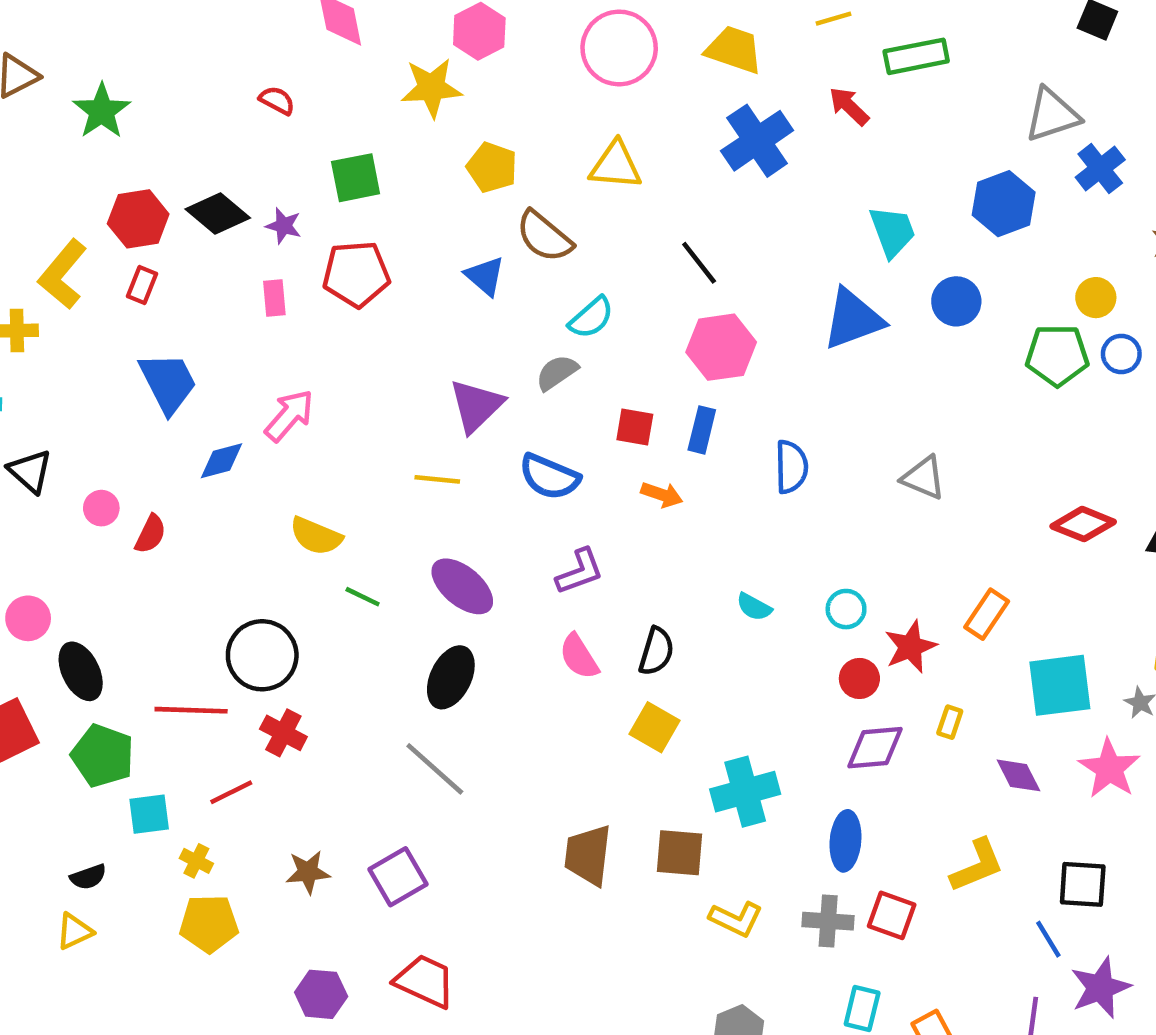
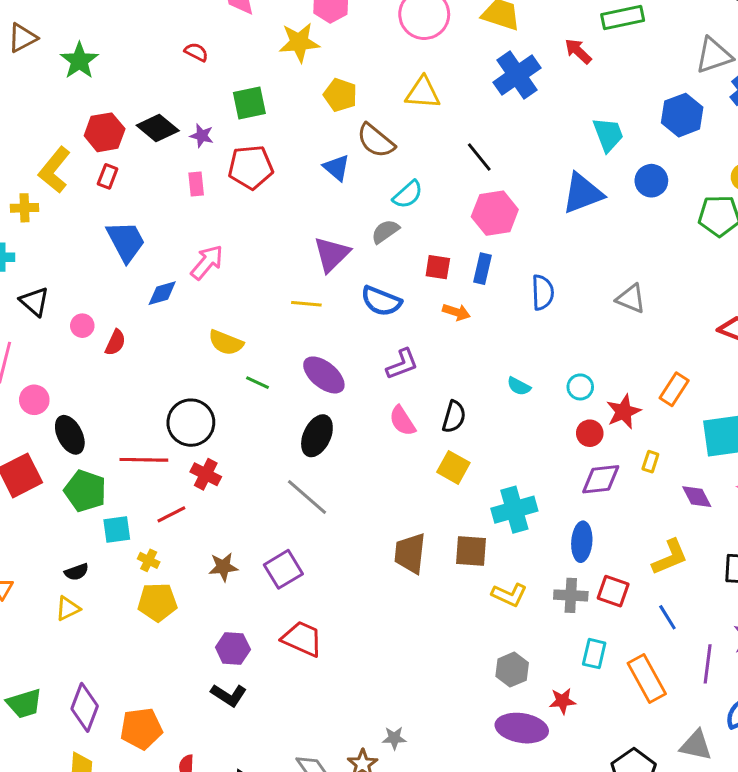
blue line: (1048, 939) -> (667, 617), moved

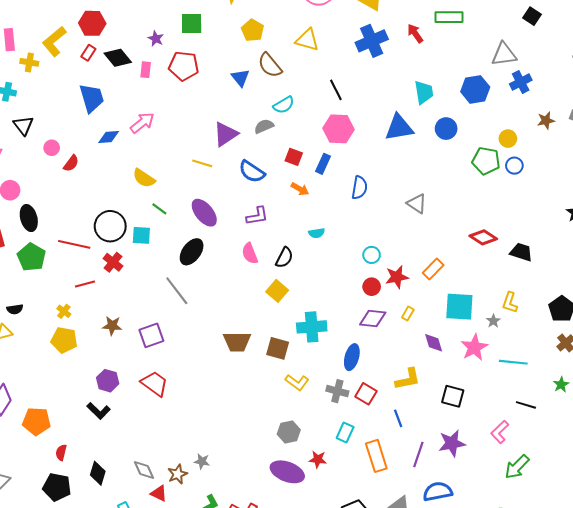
black diamond: (158, 128) -> (118, 58), moved
cyan semicircle: (519, 386) -> (317, 233), moved, turned -49
cyan square: (117, 530) -> (141, 235), moved
brown trapezoid: (410, 553) -> (237, 342), turned -108

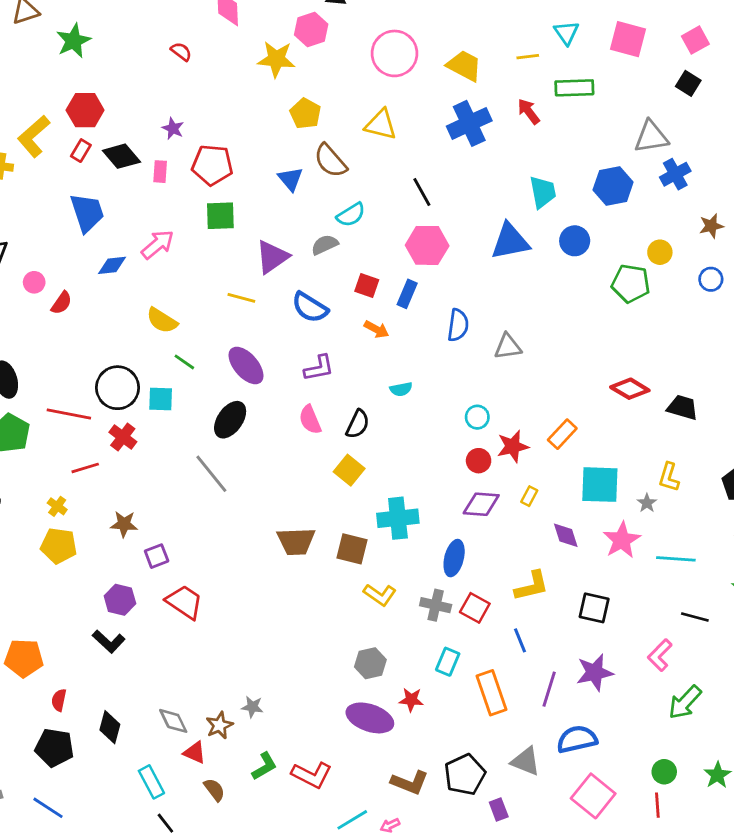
green square: (192, 23) -> (220, 216), moved
blue circle: (514, 166) -> (711, 279), moved
gray triangle: (417, 203) -> (508, 347), moved, turned -40
purple square: (151, 335) -> (157, 556), moved, size x0.7

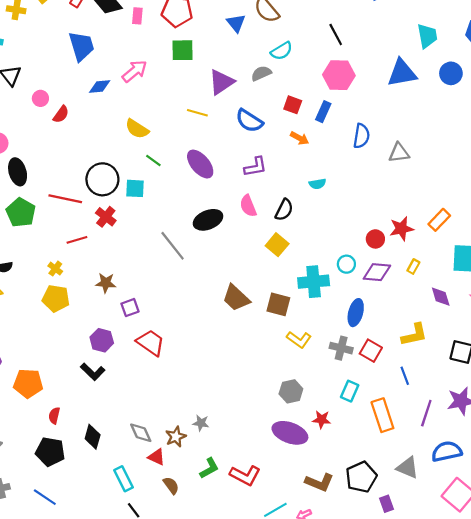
cyan circle: (477, 417) -> (346, 264), moved
black ellipse: (230, 420) -> (208, 220), moved, turned 32
brown trapezoid: (296, 541) -> (236, 298), turned 44

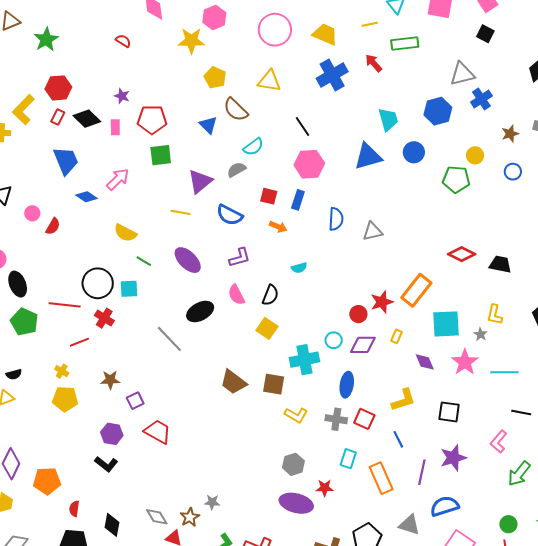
blue diamond: (100, 86) -> (87, 197), turned 45
orange rectangle: (439, 220) -> (416, 290), size x1.5

